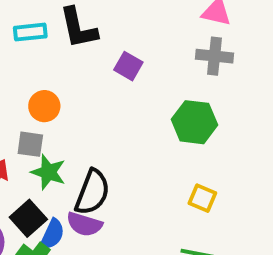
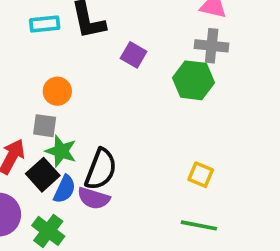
green hexagon: (194, 122) -> (193, 80), moved
black square: (28, 218) -> (43, 175), moved
blue semicircle: (52, 234) -> (65, 189), moved

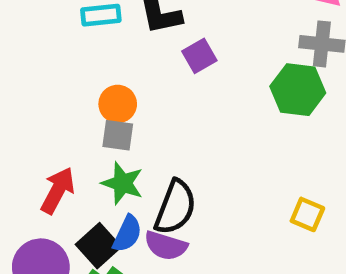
purple square: (134, 55) -> (199, 56), moved, turned 30
gray square: (45, 126) -> (118, 135), moved
black square: (43, 175) -> (98, 246), moved

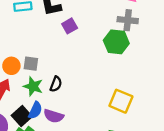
orange circle: (118, 104) -> (11, 66), moved
black semicircle: (175, 207) -> (56, 84), moved, size x0.6
yellow square: (307, 214) -> (121, 101), size x1.5

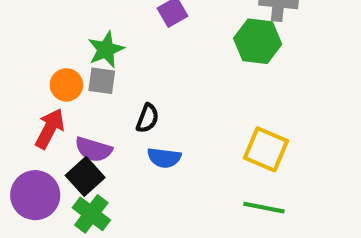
green star: (33, 86) -> (106, 50), moved, turned 30
blue semicircle: (35, 110) -> (164, 158), moved, turned 72
purple semicircle: (54, 116) -> (93, 149), moved

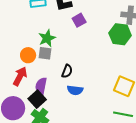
purple semicircle: (93, 149) -> (41, 86), turned 84

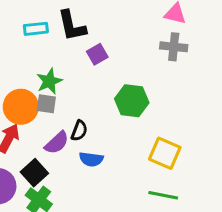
green hexagon: (120, 34) -> (132, 101), moved
orange circle: (28, 55) -> (21, 107), size x1.5
purple semicircle: (41, 86) -> (57, 143), moved, turned -144

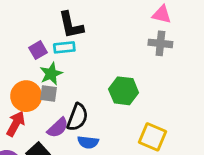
cyan rectangle: (36, 29) -> (64, 47), moved
purple square: (97, 54) -> (38, 50), moved
black semicircle: (79, 131) -> (77, 117), size x1.5

